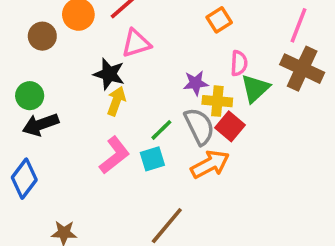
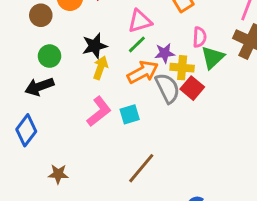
pink triangle: (136, 43) -> (140, 21), moved
black star: (109, 74) -> (95, 46), turned -30
green circle: (30, 96) -> (50, 56), moved
green line: (161, 130) -> (137, 44), moved
orange arrow: (210, 164) -> (143, 72), moved

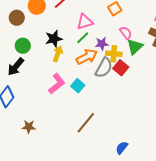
pink semicircle: (200, 37) -> (126, 33), turned -40
black arrow: (39, 87) -> (16, 67), turned -30
gray semicircle: (167, 88) -> (104, 68), turned 55
cyan square: (130, 114) -> (78, 86), turned -32

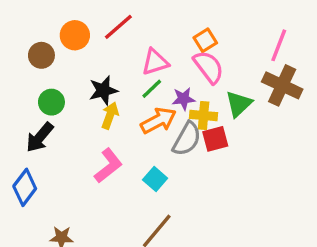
pink semicircle: (126, 33) -> (209, 67), moved, size x1.5
red square: (121, 68) -> (215, 139), turned 35
cyan square: (78, 86) -> (155, 179), moved

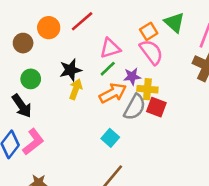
green triangle: (239, 104) -> (174, 22), moved, turned -35
black arrow: (40, 137) -> (22, 106), turned -75
red square: (215, 139) -> (156, 107), turned 36
pink L-shape: (108, 166) -> (33, 142), moved

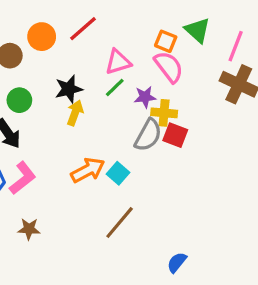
orange square: (149, 31) -> (166, 41), turned -36
orange arrow: (113, 93) -> (88, 170), moved

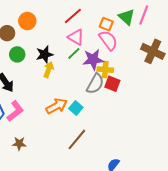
red line: (83, 29) -> (73, 16), moved
pink line: (236, 46) -> (144, 15), moved
pink triangle: (118, 62) -> (76, 37), turned 48
purple star: (145, 97) -> (93, 59), size x1.5
green circle: (19, 100) -> (17, 54), moved

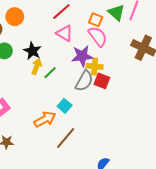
green line: (74, 53) -> (50, 73), moved
black star: (45, 54) -> (32, 51), turned -30
orange arrow: (57, 106) -> (45, 119), moved

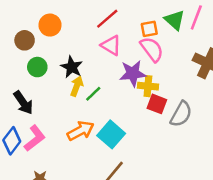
orange square: (96, 20) -> (149, 29), turned -32
gray semicircle: (84, 81) -> (181, 114), moved
cyan square: (65, 106) -> (111, 134), size x1.5
orange arrow: (45, 119) -> (81, 131), moved

